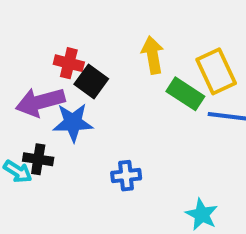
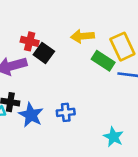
yellow arrow: (153, 55) -> (82, 36), turned -85
blue star: (73, 122) -> (31, 115), moved, turned 30

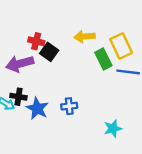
green rectangle: (103, 61) -> (103, 59), turned 30
cyan star: (113, 137) -> (113, 129), turned 30

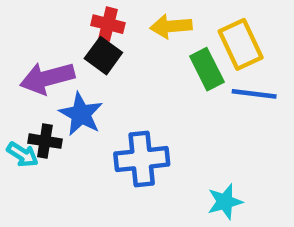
red cross: (36, 41) -> (108, 24), moved
blue cross: (69, 106) -> (142, 159), size x1.6
blue star: (37, 108) -> (81, 114), moved

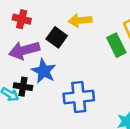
red cross: (108, 24) -> (22, 19), moved
yellow arrow: (171, 26) -> (80, 20), moved

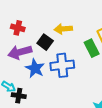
black cross: (23, 87) -> (19, 96), moved
blue cross: (79, 97) -> (62, 65), moved

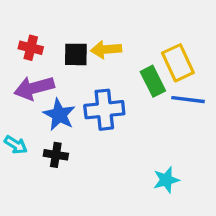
black square: (45, 42) -> (76, 54), moved, turned -35
black cross: (19, 96) -> (56, 155), moved

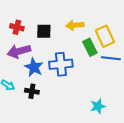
yellow arrow: (106, 49) -> (75, 25), moved

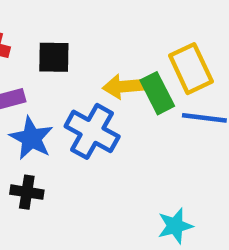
yellow arrow: (75, 25) -> (123, 86), moved
blue cross: (61, 64) -> (92, 131), turned 35

